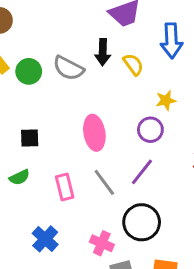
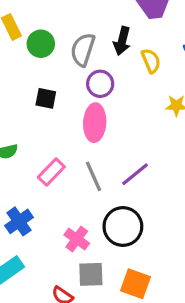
gray semicircle: (68, 68) -> (83, 50), turned 68
purple circle: (150, 130) -> (100, 84), moved
black square: (30, 138) -> (46, 98), moved
pink rectangle: (65, 187) -> (51, 172), turned 45

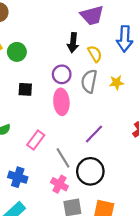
gray semicircle: (83, 50) -> (89, 81), moved
gray line: (93, 176) -> (63, 158), moved
blue cross: (19, 221) -> (18, 177), turned -30

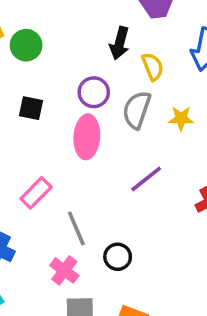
purple line: (94, 134) -> (146, 179), moved
black circle: (90, 171) -> (118, 257), size x0.6

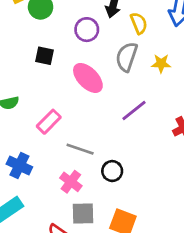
purple circle: (94, 92) -> (87, 30), moved
pink ellipse: (87, 137) -> (88, 78), turned -48
gray line: (76, 228) -> (80, 149), turned -48

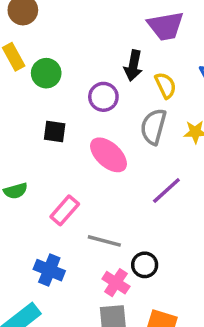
blue cross: (19, 165) -> (49, 270), moved
pink cross: (71, 182) -> (116, 283), moved

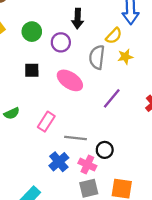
green circle: (46, 73) -> (32, 32), moved
yellow semicircle: (165, 85) -> (114, 36), moved, turned 78
blue cross: (49, 270) -> (59, 162), moved, turned 36

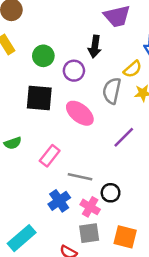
black square: (32, 70) -> (39, 98), size x1.6

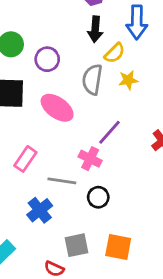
black arrow: (95, 47) -> (95, 29), moved
pink cross: (90, 207) -> (90, 159), moved

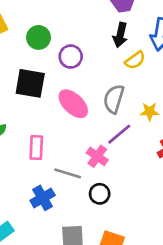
gray semicircle: (92, 80) -> (114, 99), moved
yellow star: (128, 80) -> (150, 112), moved
pink rectangle: (25, 159) -> (36, 148), turned -40

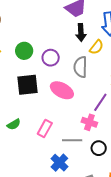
gray semicircle: (114, 99) -> (80, 67), moved
pink rectangle: (36, 148) -> (45, 128), turned 42

